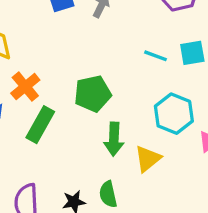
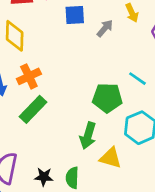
green pentagon: (93, 94) -> (107, 98), moved
yellow triangle: (148, 159) -> (111, 158), turned 40

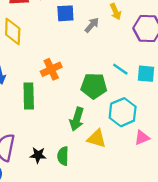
orange cross: (29, 76) -> (51, 69), moved
green rectangle: (33, 109) -> (29, 96), turned -45

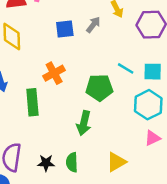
blue square: (65, 13) -> (65, 29), moved
cyan hexagon: (123, 112) -> (148, 105), moved
yellow triangle: (97, 139) -> (116, 162), moved, turned -42

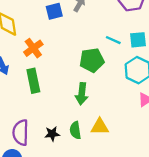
orange cross: (54, 73) -> (33, 48), moved
yellow triangle: (116, 162) -> (100, 127), moved, turned 36

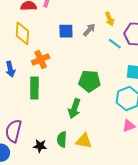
cyan line: (113, 40) -> (115, 44), moved
black star: (52, 134) -> (40, 146), moved

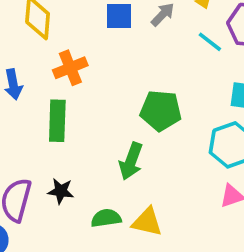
green semicircle: (62, 139) -> (106, 218), turned 77
black star: (40, 146) -> (61, 191), moved

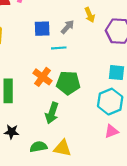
cyan line: (210, 42) -> (59, 48), moved, turned -40
orange cross: (70, 68) -> (43, 77), moved, turned -30

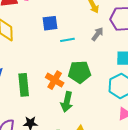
gray arrow: (68, 27) -> (97, 34), moved
orange cross: (43, 77) -> (55, 80), moved

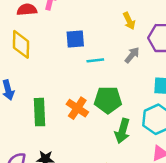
green arrow: (67, 102) -> (122, 131), moved

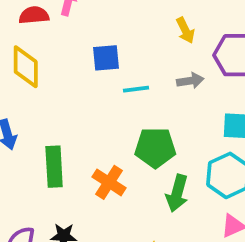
gray arrow: (132, 55) -> (190, 81), turned 42
orange cross: (77, 108) -> (109, 182), moved

